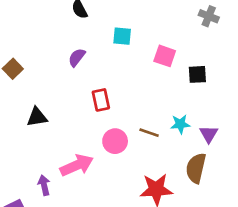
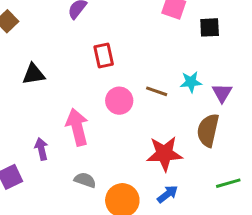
pink arrow: (77, 165) -> (77, 127), turned -80

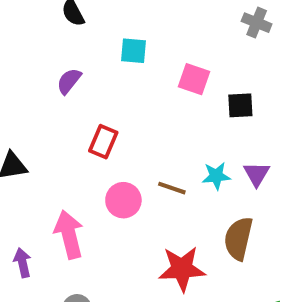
red rectangle: (104, 55) -> (103, 142), turned 35
purple triangle: (222, 93) -> (257, 174), moved

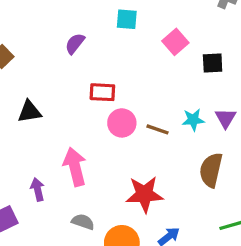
pink square: (194, 79) -> (175, 42), turned 30
red rectangle: (103, 142) -> (102, 92), turned 70
pink circle: (123, 200) -> (122, 123), moved
red star: (182, 269) -> (145, 194), moved

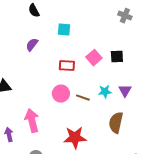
pink square: (175, 42) -> (94, 58), moved
red rectangle: (102, 92) -> (67, 66), moved

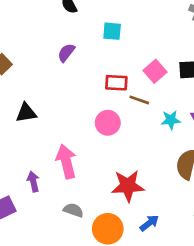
brown line: (83, 98) -> (139, 100), moved

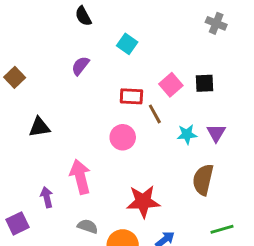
cyan square: (112, 31) -> (127, 44), turned 30
brown line: (139, 100) -> (155, 114), turned 42

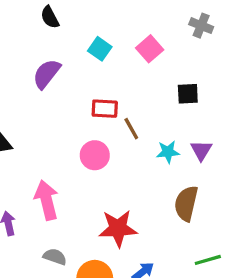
purple semicircle: (80, 66) -> (47, 74), size x1.4
pink square: (171, 85) -> (150, 49), moved

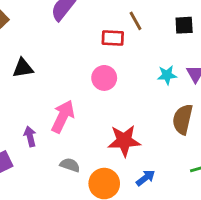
brown line: (131, 129) -> (136, 21), moved
pink arrow: (47, 200) -> (63, 116), turned 40

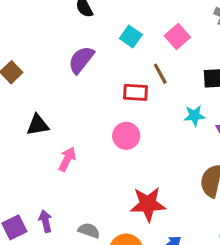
cyan star: (167, 75) -> (194, 116), moved
pink arrow: (63, 116) -> (67, 159), moved, size x0.7
purple arrow: (30, 136) -> (45, 221), moved

